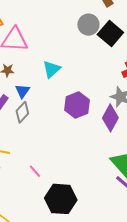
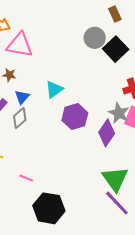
cyan triangle: (52, 69) -> (54, 89), moved
pink line: (35, 171) -> (26, 178), turned -32

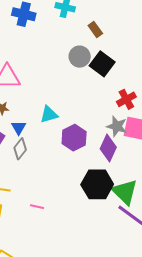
cyan triangle: (54, 89) -> (49, 114), turned 30
black hexagon: (49, 208) -> (97, 184), moved

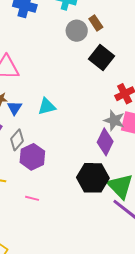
gray circle: (80, 57) -> (77, 31), moved
blue triangle: (19, 128) -> (15, 108), moved
purple hexagon: (74, 138) -> (32, 157), moved

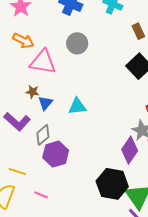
gray circle: (77, 31) -> (77, 43), moved
pink line: (32, 198) -> (41, 195), moved

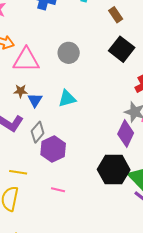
gray circle: (77, 43) -> (69, 53), moved
pink line: (41, 195) -> (58, 190), moved

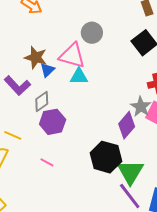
pink triangle: (26, 60) -> (72, 56), moved
brown star: (21, 91) -> (36, 57), size x1.6

